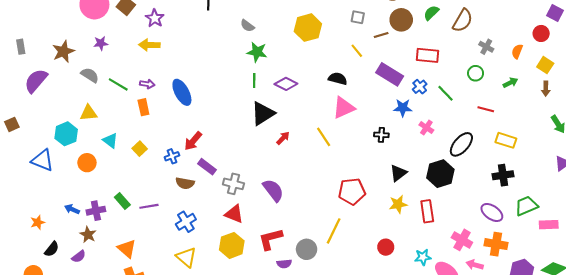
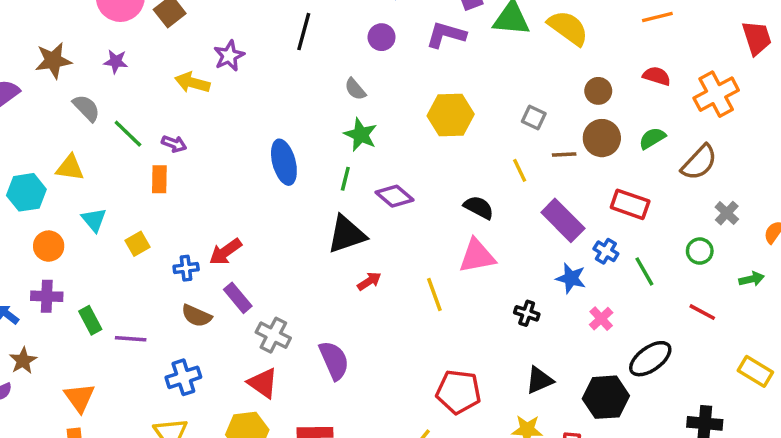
purple star: (155, 18) -> (229, 56), moved
blue cross: (420, 87) -> (606, 251), turned -32
blue ellipse: (182, 92) -> (284, 162), moved
yellow rectangle: (506, 140) -> (755, 371), moved
purple cross: (96, 211) -> (47, 296), moved

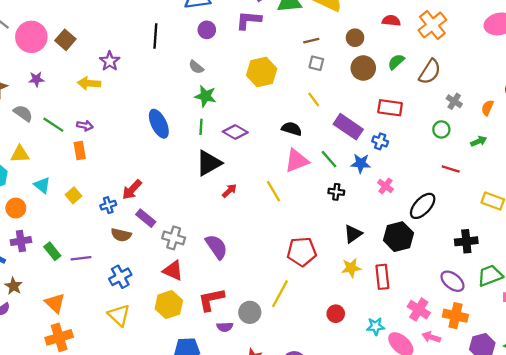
brown line: (564, 154) -> (311, 41), moved
green line: (644, 271) -> (329, 159), moved

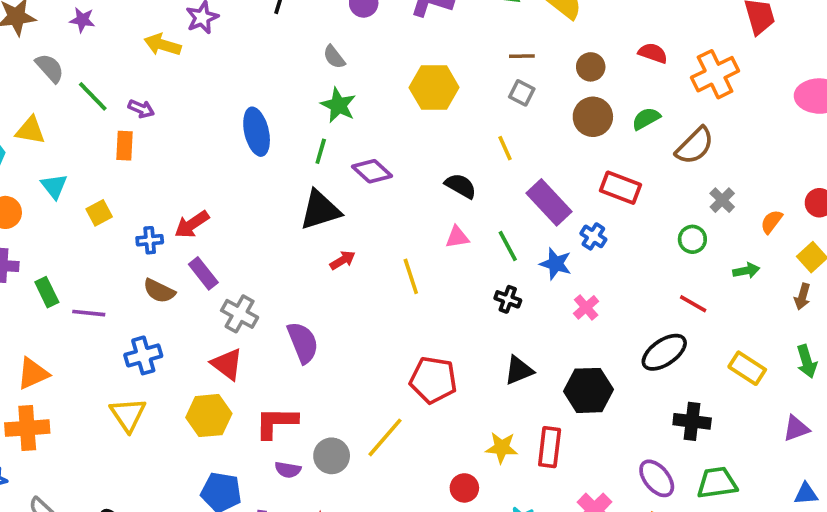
pink triangle: (297, 161) -> (457, 237), size x0.6
black ellipse: (423, 206) -> (664, 352), moved
yellow star: (351, 268) -> (502, 448), moved
orange triangle: (55, 303) -> (33, 373), turned 40

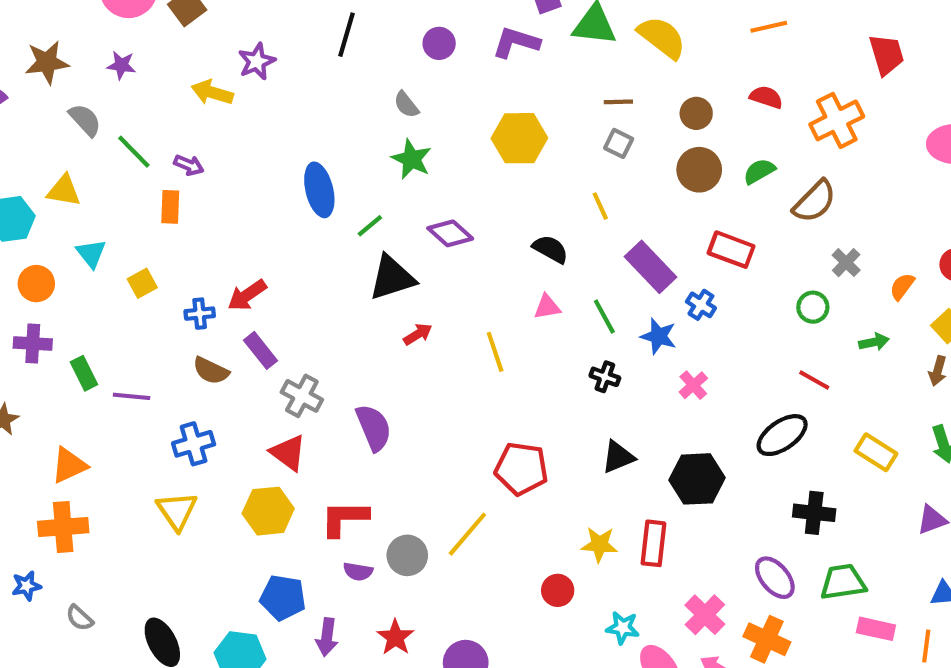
green line: (321, 151) -> (370, 226), moved, turned 35

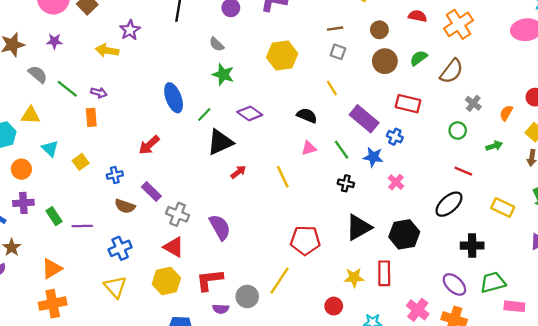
red arrow: (247, 295) -> (149, 145), moved
black triangle: (618, 457) -> (359, 227), size x1.4

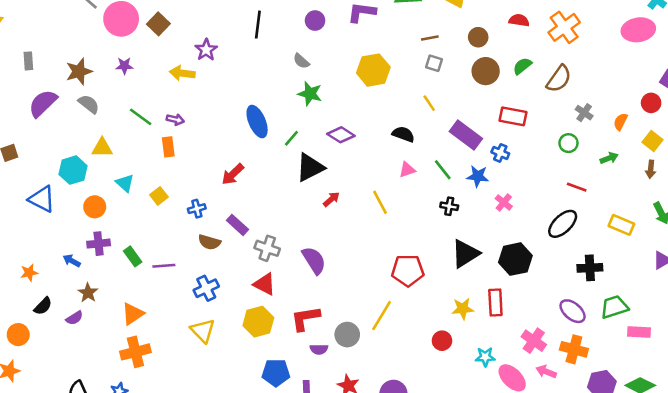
gray semicircle: (38, 74) -> (89, 104), moved

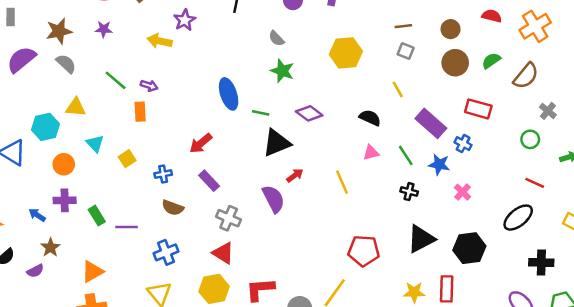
green line: (291, 138) -> (261, 113), turned 56
purple rectangle: (238, 225) -> (209, 181), moved
purple semicircle: (314, 260) -> (273, 199), moved

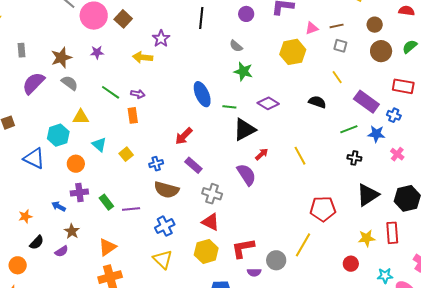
pink triangle: (371, 153) -> (312, 28), moved
green line: (406, 155) -> (349, 129), turned -72
brown semicircle: (173, 208) -> (166, 190), size x1.4

